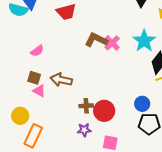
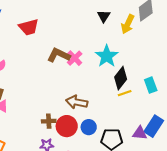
brown arrow: (61, 80) -> (77, 102), moved
blue circle: (142, 104) -> (89, 127), moved

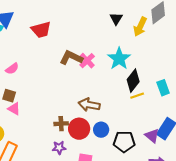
purple triangle: (140, 133) -> (152, 136), turned 35

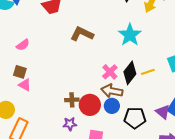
pink cross: (87, 61) -> (110, 72), moved
black diamond: (133, 81) -> (130, 73), moved
brown arrow: (89, 105) -> (112, 91), moved

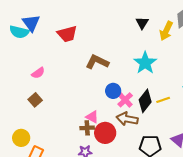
brown square: (20, 72) -> (35, 100), turned 32
pink triangle: (25, 85) -> (92, 117), moved
blue circle: (112, 106) -> (113, 91), moved

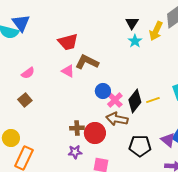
red trapezoid: (67, 34) -> (68, 42), moved
cyan star: (145, 63) -> (135, 41), moved, size x0.6
pink triangle: (92, 117) -> (68, 71), moved

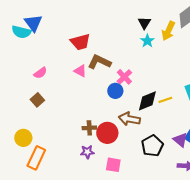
pink cross: (115, 100) -> (124, 77), moved
black diamond: (135, 101) -> (147, 101), turned 30
black pentagon: (140, 146) -> (152, 146), turned -30

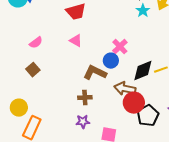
brown L-shape: (99, 62) -> (95, 73), moved
red circle: (107, 133) -> (134, 103), moved

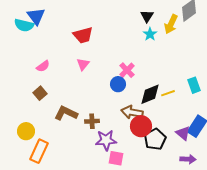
pink triangle: (76, 41) -> (83, 64), turned 40
brown L-shape: (95, 73) -> (66, 113), moved
purple star: (83, 122) -> (106, 140), moved, size x1.5

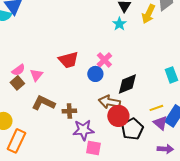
cyan star: (150, 34) -> (119, 24), moved
red trapezoid: (83, 35) -> (68, 60), moved
pink triangle: (83, 64) -> (36, 75), moved
pink semicircle: (43, 66) -> (18, 70), moved
yellow line: (168, 93) -> (156, 108), moved

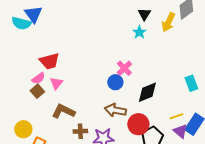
red trapezoid: (68, 60) -> (49, 61), moved
brown arrow: (109, 102) -> (115, 110), moved
brown cross: (69, 111) -> (80, 131), moved

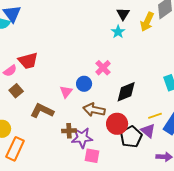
pink semicircle: (38, 78) -> (10, 71), moved
blue circle: (115, 82) -> (84, 84), moved
pink triangle: (56, 83) -> (66, 92), moved
brown cross: (80, 131) -> (69, 131), moved
purple triangle: (180, 131) -> (148, 131), moved

